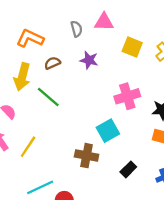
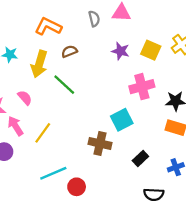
yellow square: (132, 47) -> (151, 50), moved
purple star: (89, 60) -> (120, 51), moved

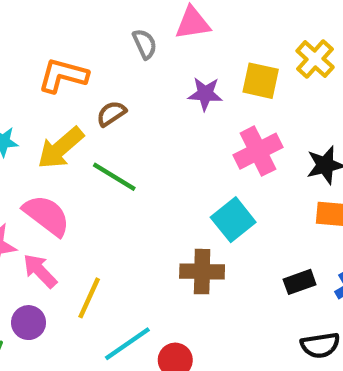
yellow arrow: (39, 64) -> (61, 148), turned 44
pink semicircle: (25, 98) -> (47, 215), size x1.6
yellow line: (43, 133) -> (89, 298), moved
black rectangle: (140, 158) -> (300, 282), moved, turned 35

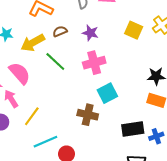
purple star: (205, 94) -> (90, 33), moved
pink cross: (258, 151) -> (94, 63), moved
black rectangle: (300, 282) -> (133, 129), size x1.5

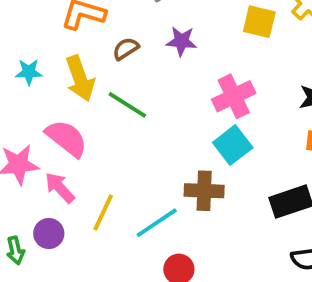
yellow arrow: (33, 43) -> (80, 79), turned -70
pink cross: (94, 63) -> (234, 96), moved
cyan line: (45, 142) -> (157, 223), moved

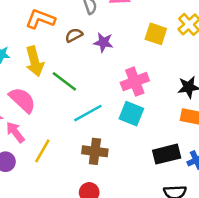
brown semicircle: (126, 49) -> (74, 35), moved
cyan square: (233, 145) -> (131, 114), turned -35
brown cross: (204, 191) -> (95, 151), moved
cyan line: (157, 223) -> (88, 113), moved

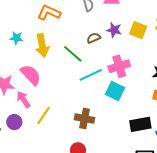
brown semicircle: (74, 35) -> (94, 38), moved
purple star: (103, 42) -> (114, 30), moved
green line: (64, 81) -> (73, 54), moved
cyan line: (88, 113) -> (91, 75), moved

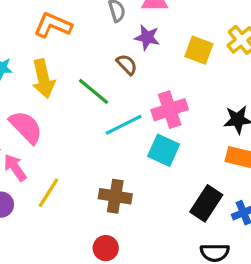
purple star: (114, 30) -> (147, 37), moved
brown semicircle: (94, 38) -> (127, 65), turned 72
black rectangle: (140, 124) -> (206, 203), turned -45

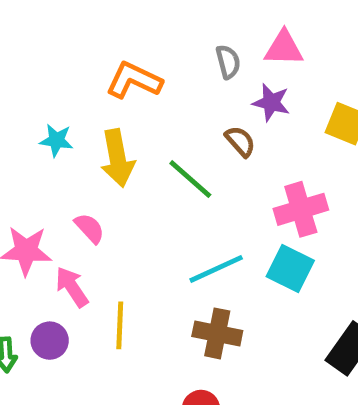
cyan line: (124, 125) -> (216, 269), moved
pink semicircle: (26, 127) -> (90, 228), size x0.6
yellow line: (49, 193) -> (120, 325), turned -32

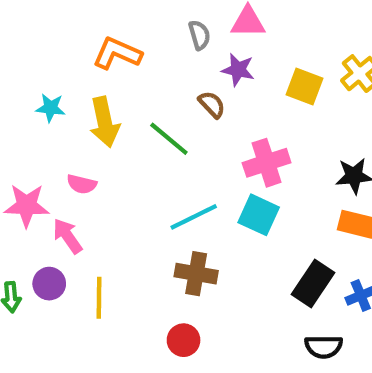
pink semicircle: (90, 228) -> (82, 184), turned 148
yellow line: (120, 325) -> (99, 298), moved

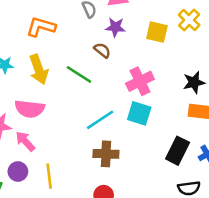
pink semicircle: (82, 184) -> (30, 109), size x1.6

